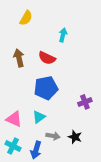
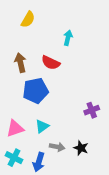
blue pentagon: (46, 88) -> (36, 91), moved
pink triangle: (14, 119) -> (15, 129), turned -42

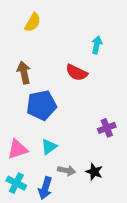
cyan arrow: (68, 38) -> (97, 45), moved
red semicircle: (51, 63) -> (77, 73), moved

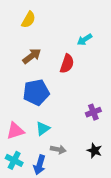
cyan arrow: (97, 45) -> (85, 39), turned -136
brown arrow: (24, 73) -> (32, 56), moved, turned 66
red semicircle: (77, 73) -> (67, 64), turned -96
black star: (94, 172) -> (94, 151), moved

